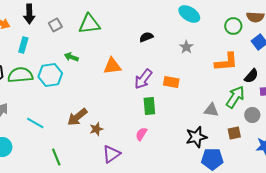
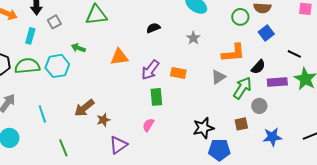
gray square: (55, 25) -> (54, 22), moved
gray triangle: (211, 110) -> (218, 77), moved, turned -42
cyan line: (35, 123) -> (42, 114), turned 42

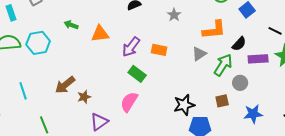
cyan rectangle: (30, 36) -> (11, 13), turned -35
green arrow: (78, 48) -> (71, 25), moved
green rectangle: (156, 97) -> (137, 74), turned -48
pink semicircle: (148, 125) -> (129, 102), size x1.5

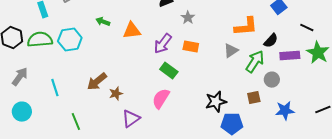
gray star: (174, 15) -> (188, 18), moved

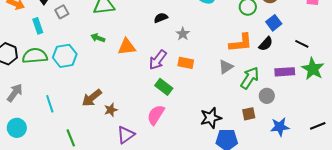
black semicircle: (271, 41) -> (266, 44), moved

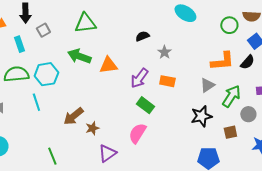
green arrow: (98, 38) -> (79, 56), size x1.6
cyan line: (50, 104) -> (36, 102), moved
black star: (211, 118) -> (201, 116), moved

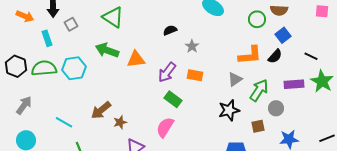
green triangle: (85, 23) -> (113, 17), turned 40
cyan line: (36, 102) -> (64, 122), moved, turned -42

